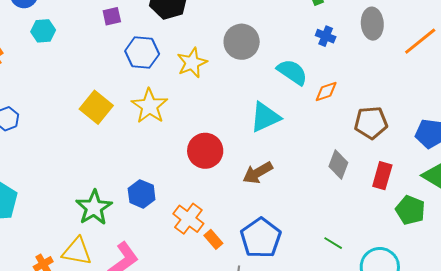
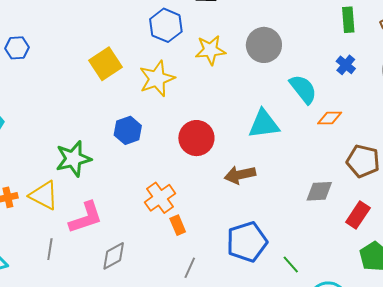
gray diamond: (338, 165) -> (319, 191), turned 48
blue hexagon: (142, 194) -> (128, 130), moved
blue pentagon: (261, 238) -> (247, 242), moved

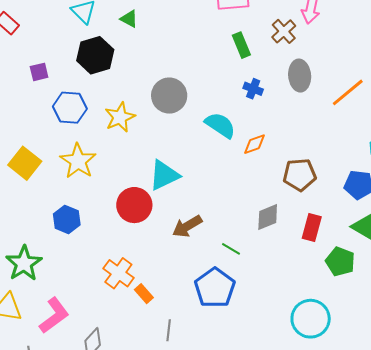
cyan triangle: (264, 124) -> (164, 175), moved
green line: (291, 264) -> (231, 249), moved

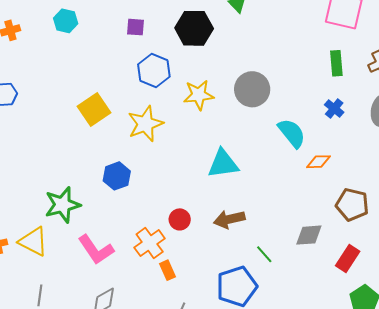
red circle: (134, 205) -> (180, 219), moved, size x0.6
pink L-shape: (54, 315) -> (96, 250), moved, turned 75

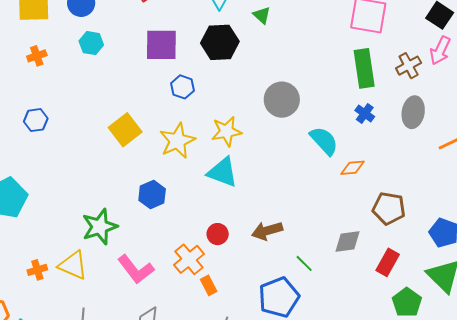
purple square: (136, 27) -> (161, 45), size x1.8
green rectangle: (336, 63) -> (364, 68), size x1.5
blue hexagon: (154, 71) -> (183, 87), size x0.7
yellow star: (199, 95) -> (226, 131), moved
cyan triangle: (223, 164) -> (223, 172), moved, turned 32

